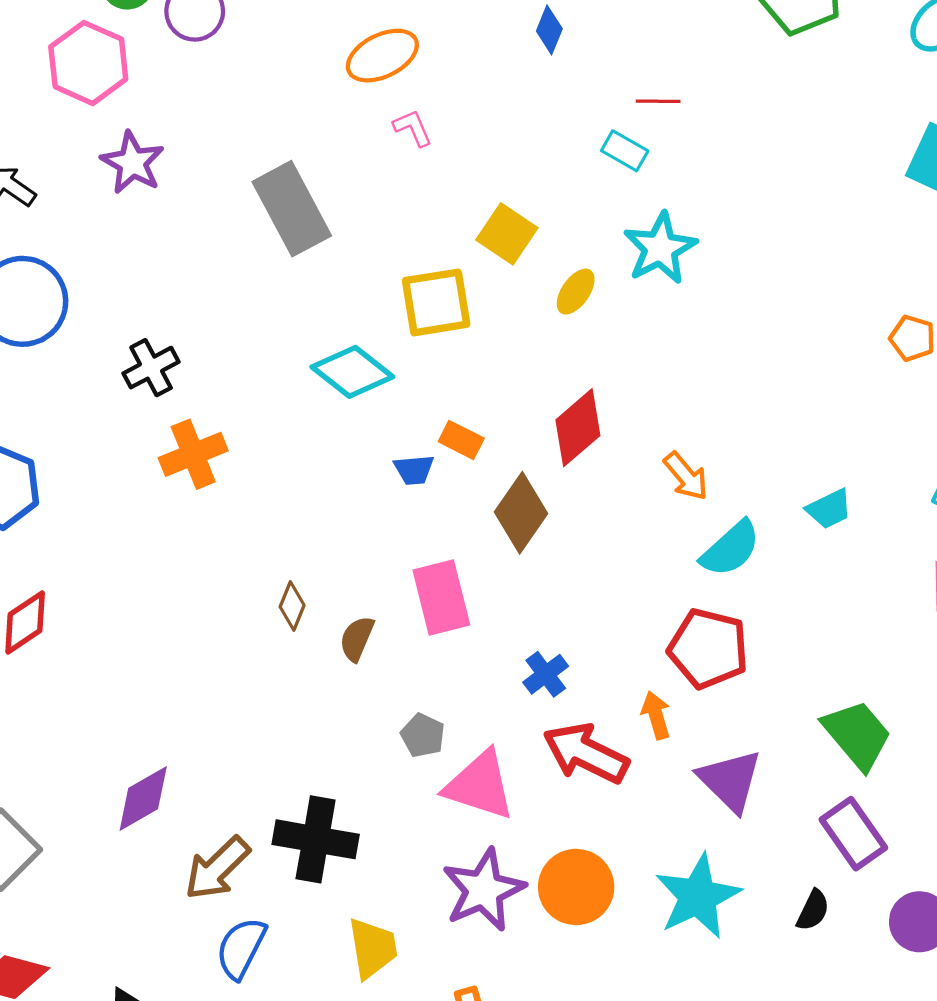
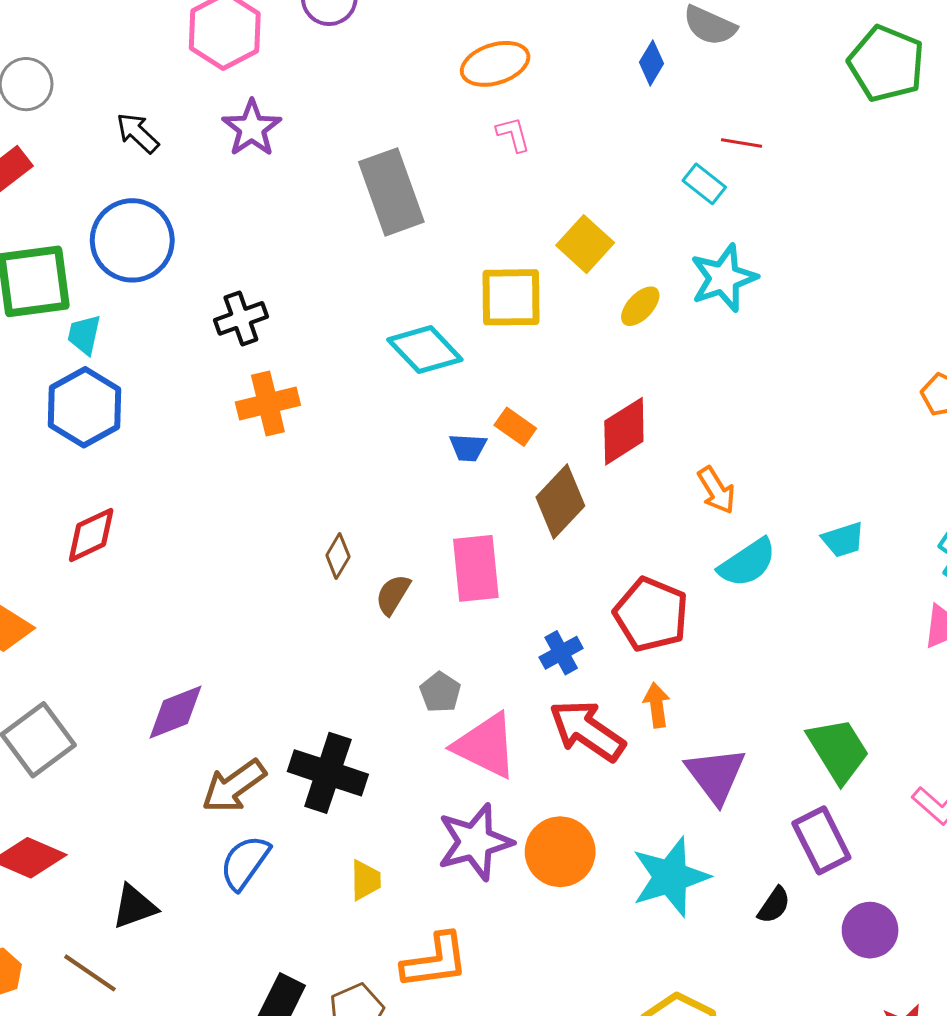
red pentagon: (708, 648) -> (651, 614), moved
yellow trapezoid: (373, 948) -> (366, 880), size x0.7

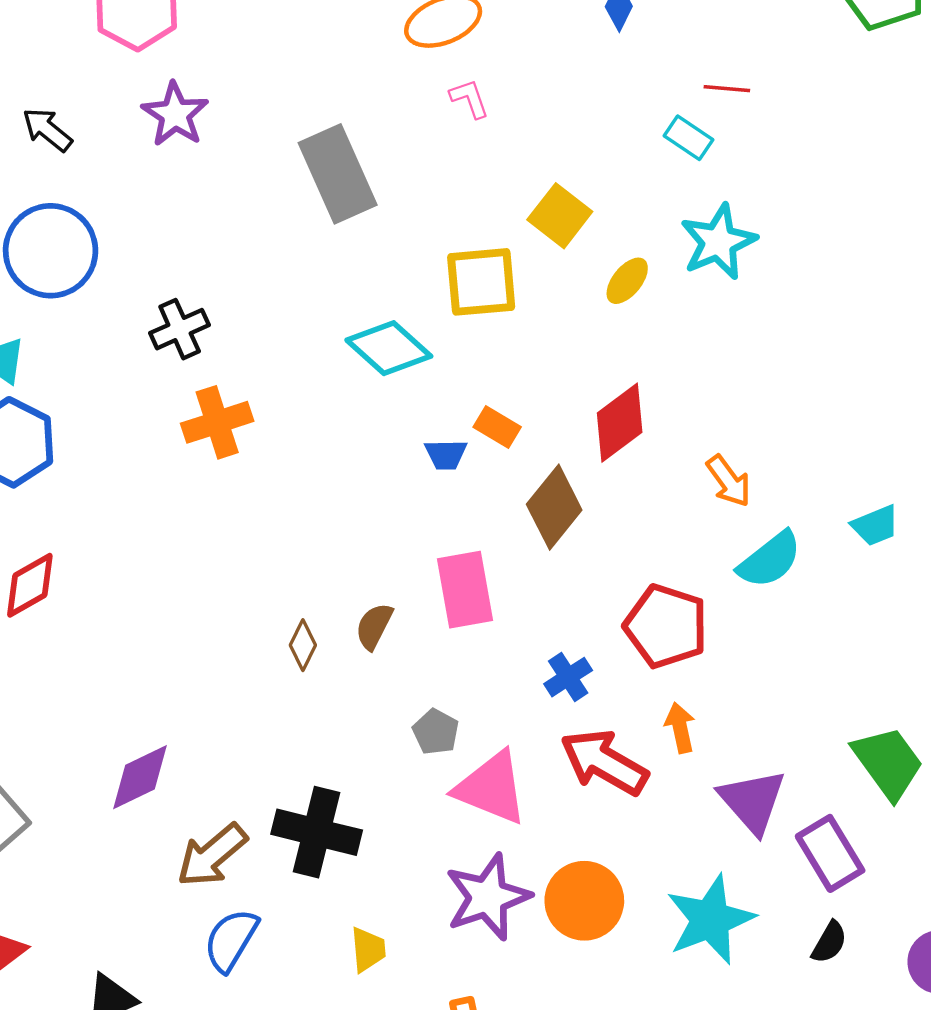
brown diamond: (338, 556) -> (303, 645), moved
purple rectangle: (821, 840) -> (830, 853), moved

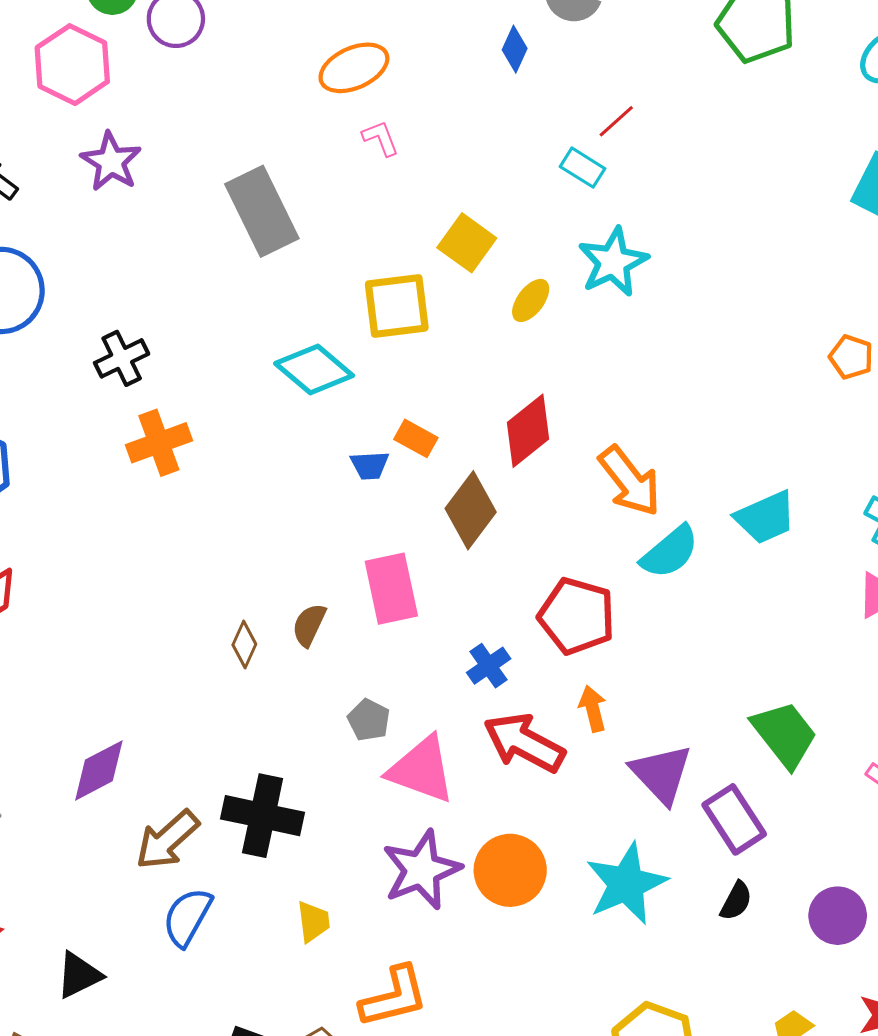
red line: (727, 89) -> (616, 121), turned -45
orange arrow: (729, 481) -> (630, 481), size x1.5
cyan trapezoid: (875, 526) -> (766, 517), size x1.4

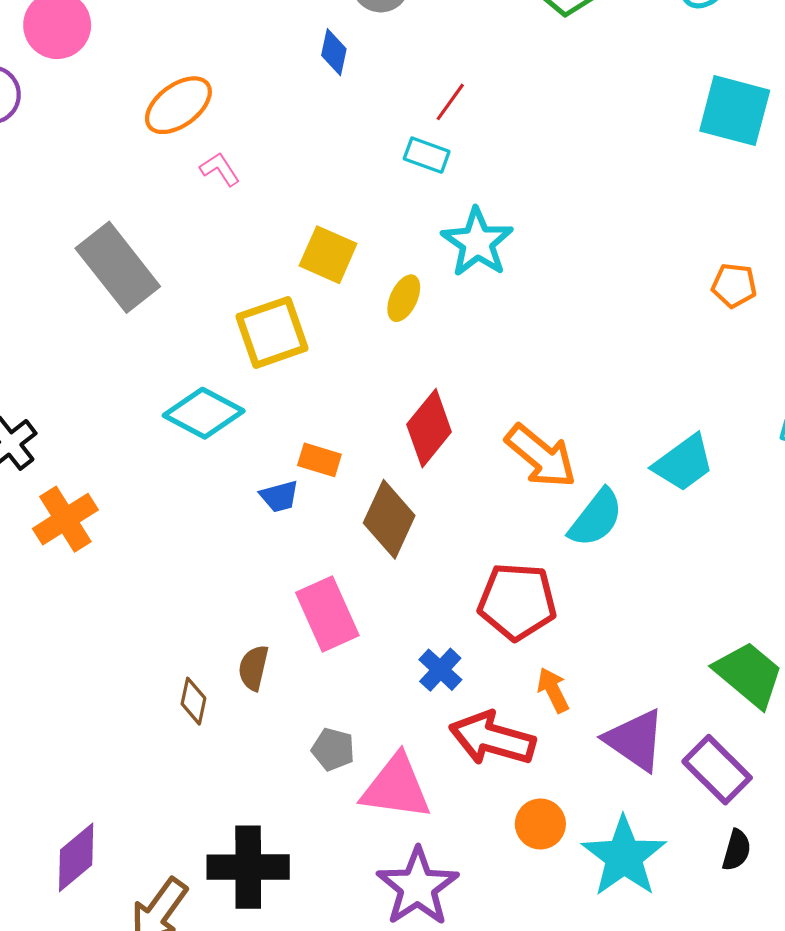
orange circle: (510, 870) -> (540, 824), moved, size x0.7

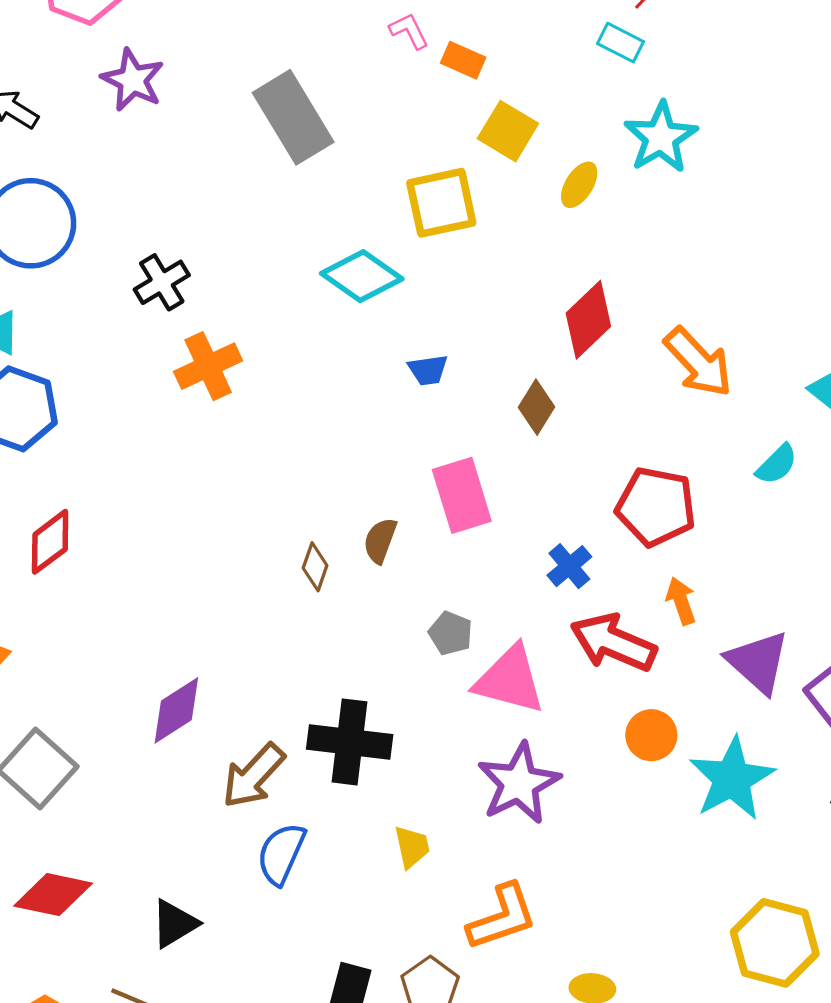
orange rectangle: (319, 460) -> (463, 60), moved
cyan semicircle: (596, 518) -> (777, 464), moved, size x0.7
brown diamond: (389, 519) -> (536, 407), size x0.7

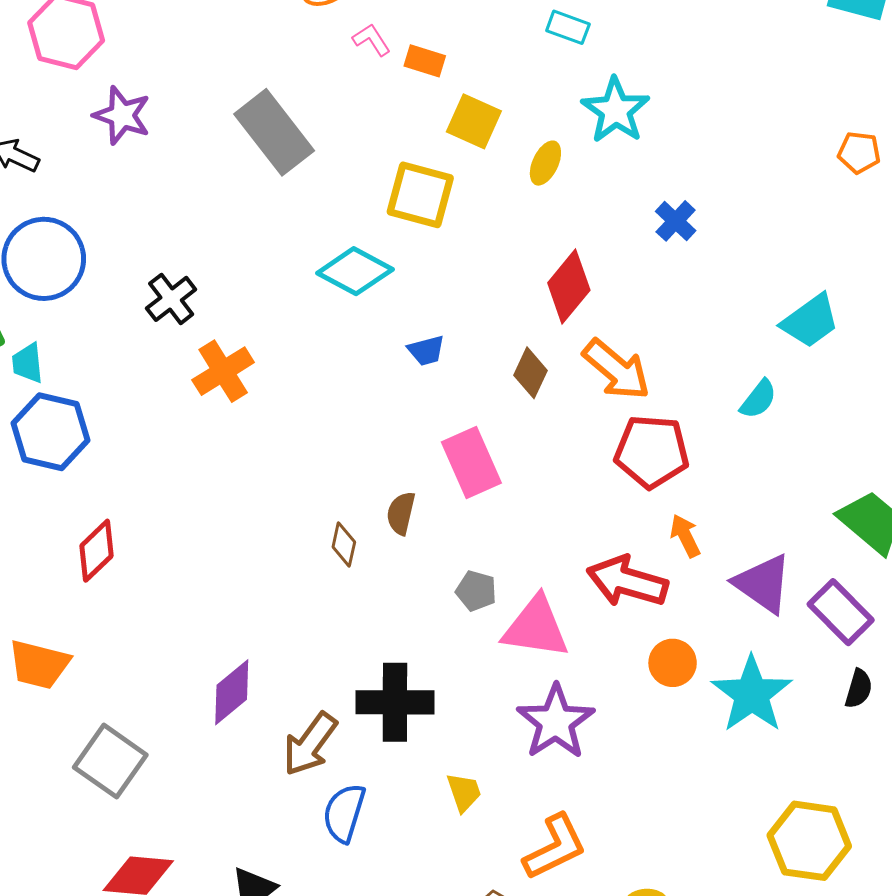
yellow square: (441, 203) -> (420, 195), turned 34
orange arrow: (698, 362) -> (616, 370), moved
blue cross: (569, 566) -> (676, 221), moved

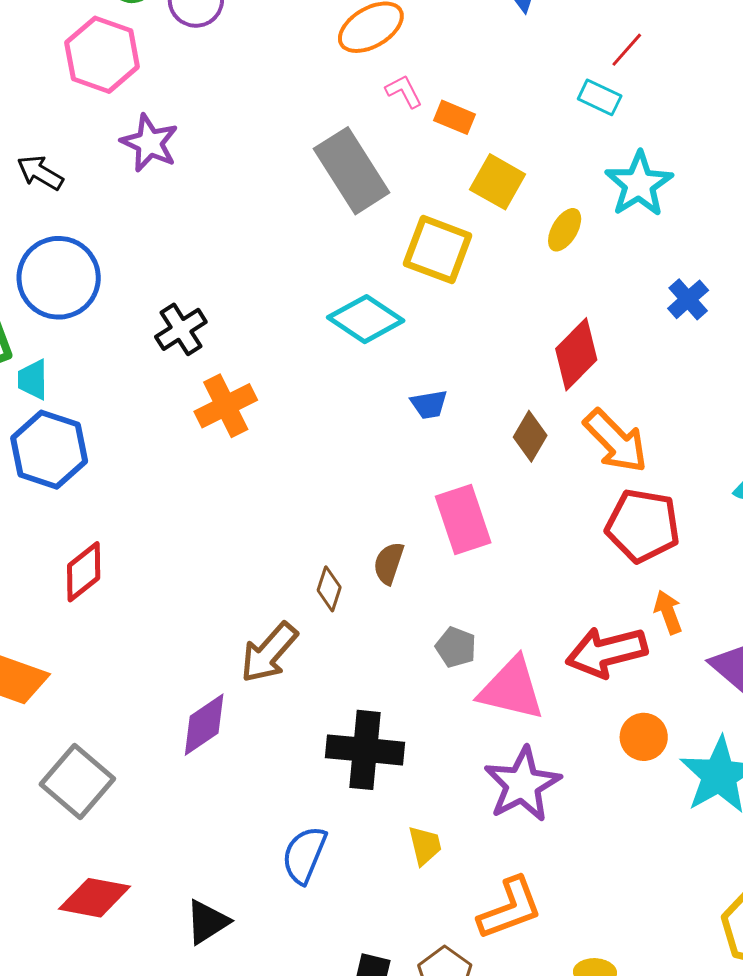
gray rectangle: (274, 132) -> (352, 171), moved
red arrow: (627, 581) -> (606, 652), turned -36
brown arrow: (310, 744) -> (269, 653), moved

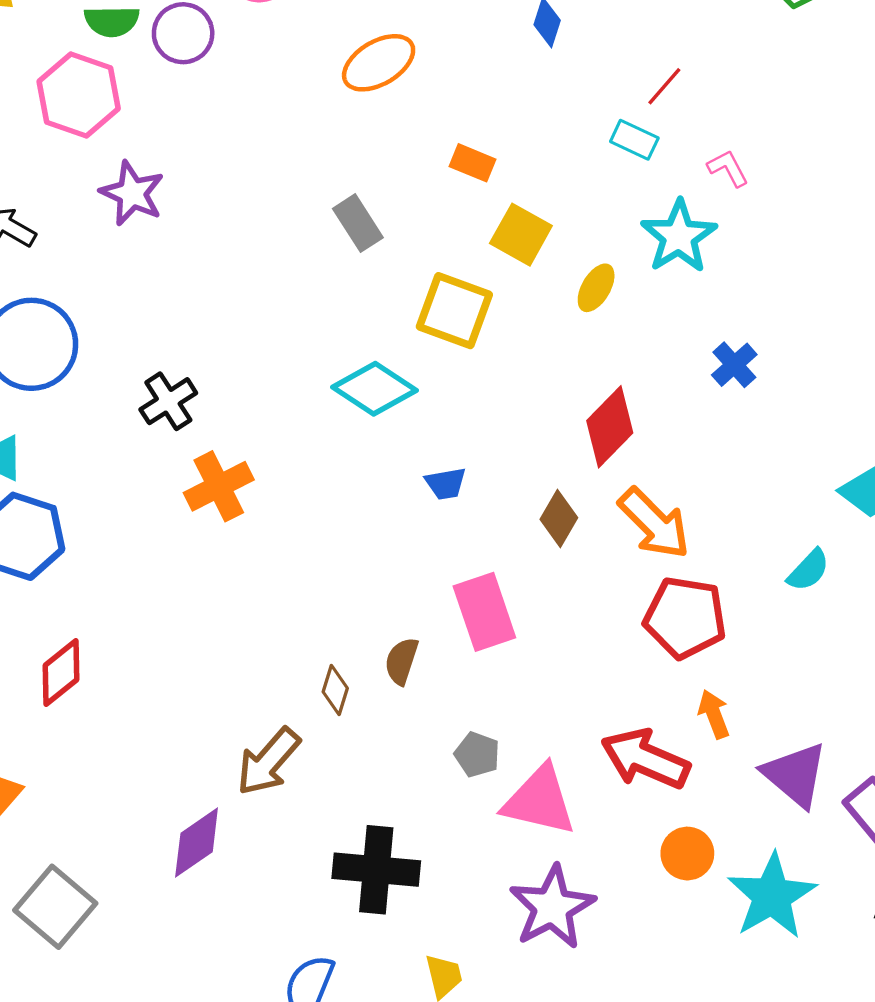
pink L-shape: (404, 91) -> (728, 168), moved
gray rectangle: (352, 171) -> (358, 223), size x0.6
red arrow: (606, 652) -> (645, 759), turned 38

